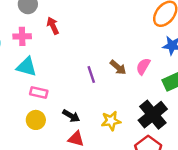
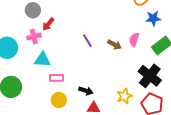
red arrow: (53, 26) -> (48, 24), moved, turned -104
purple line: (91, 74) -> (87, 41), moved
yellow star: (111, 121) -> (124, 96), moved

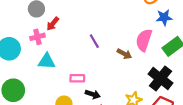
pink semicircle: (134, 40) -> (144, 40), size x1.5
brown arrow: (114, 45) -> (124, 54), moved
pink rectangle: (56, 78) -> (77, 78), moved

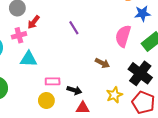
purple line: (94, 41) -> (74, 28), moved
brown arrow: (124, 54) -> (102, 63), moved
pink rectangle: (77, 78) -> (53, 81), moved

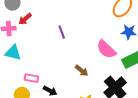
pink semicircle: (123, 36) -> (106, 49), turned -75

